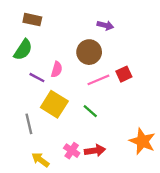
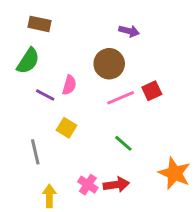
yellow square: (54, 104) -> (67, 128), size x0.6
green line: (90, 111) -> (123, 143), moved
yellow arrow: (40, 160) -> (49, 196), turned 54

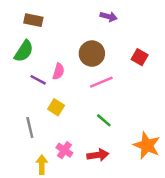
purple arrow: (129, 31) -> (109, 17), moved
red square: (152, 91) -> (140, 57), moved, turned -35
pink cross: (88, 185) -> (64, 150), moved

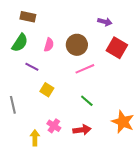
purple arrow: (109, 17) -> (105, 22), moved
red square: (140, 57) -> (117, 48), size x1.5
pink semicircle: (58, 71) -> (49, 45), moved
gray line: (30, 128) -> (13, 105), moved

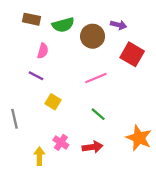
green semicircle: (20, 43) -> (63, 25), moved, turned 42
pink semicircle: (49, 45) -> (43, 51), moved
brown circle: (77, 45) -> (93, 36), moved

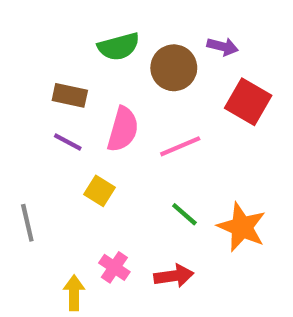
brown rectangle: (31, 19) -> (70, 95), moved
pink semicircle: (43, 51) -> (123, 129), moved, size x1.5
orange star: (139, 138) -> (242, 227), moved

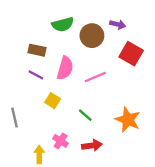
green line: (184, 214) -> (85, 115), moved

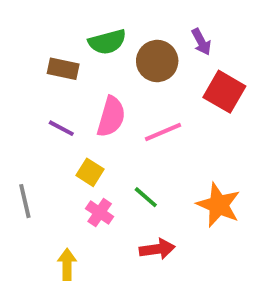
purple arrow: (118, 24) -> (201, 42), turned 48
brown rectangle: (37, 50) -> (63, 69), moved
pink cross: (61, 141) -> (100, 213), moved

